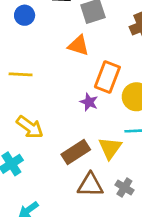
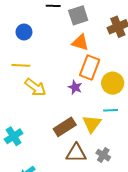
blue circle: (25, 15) -> (24, 32), moved
orange triangle: (78, 45) -> (80, 42), moved
yellow arrow: (30, 127) -> (35, 87), moved

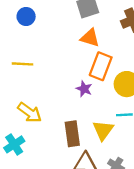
blue circle: (24, 32) -> (26, 17), moved
yellow arrow: (35, 87) -> (30, 112), moved
brown rectangle: (65, 127) -> (72, 134), turned -65

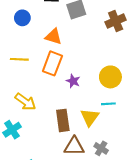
orange triangle: (90, 38) -> (53, 37), moved
orange rectangle: (101, 66) -> (52, 63), moved

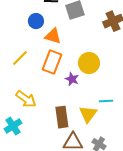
blue circle: (22, 18) -> (36, 21), moved
yellow line: (19, 59) -> (20, 58), turned -48
yellow circle: (110, 77) -> (89, 63), moved

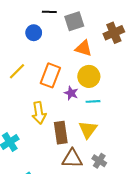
orange triangle: (53, 36) -> (84, 48), moved
yellow arrow: (26, 99) -> (39, 113), moved, turned 45
cyan line: (106, 101) -> (93, 101), moved

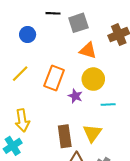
blue circle: (34, 33) -> (28, 35), moved
cyan line: (93, 101) -> (108, 104), moved
yellow arrow: (39, 113) -> (22, 120), moved

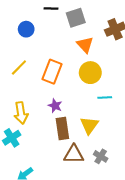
orange triangle: (88, 50) -> (85, 45), turned 30
purple star: (75, 96) -> (55, 106), moved

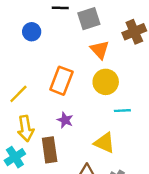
yellow line: (19, 67) -> (18, 94), moved
yellow triangle: (89, 125) -> (104, 143), turned -42
brown rectangle: (62, 128) -> (50, 150), moved

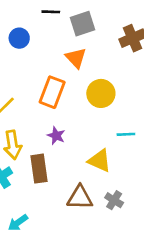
orange triangle: (100, 50) -> (76, 58), moved
cyan line: (122, 111) -> (126, 134), moved

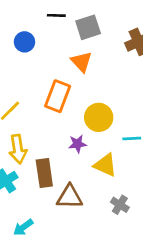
yellow circle: (101, 93) -> (99, 117), moved
purple star: (56, 136) -> (77, 144), moved, turned -30
brown triangle: (80, 198) -> (70, 197), moved

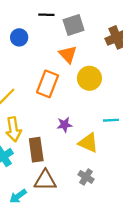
yellow circle: (99, 117) -> (89, 78), moved
brown triangle: (70, 197) -> (45, 180), moved
gray cross: (120, 205) -> (86, 177), moved

